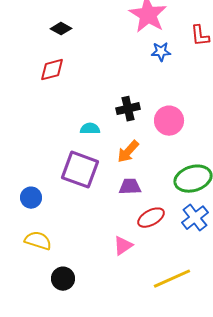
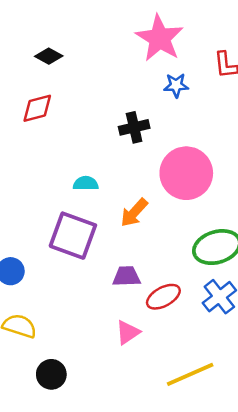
black cross: (128, 109) -> (134, 127), moved
pink circle: (169, 121) -> (186, 173), size x1.4
purple trapezoid: (130, 187) -> (126, 276), moved

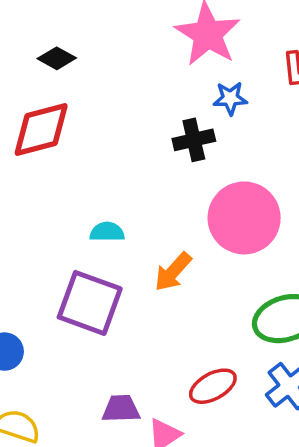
red diamond: (37, 108) -> (41, 129), size x1.4
black cross: (134, 127) -> (194, 140), moved
purple trapezoid: (126, 276) -> (121, 409), moved

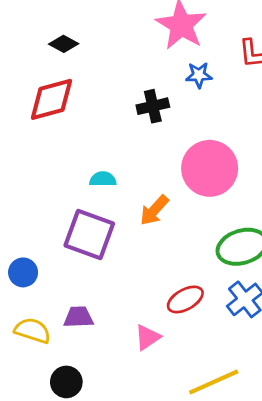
black cross: (194, 140) -> (153, 106), moved
purple trapezoid: (121, 409) -> (78, 317), moved

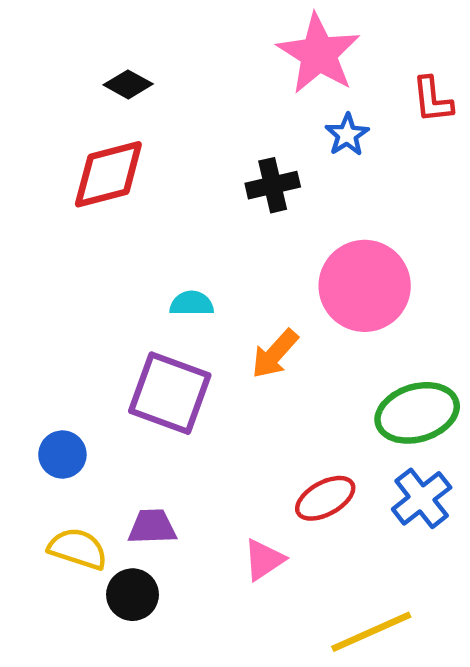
blue star: (199, 75) -> (347, 135), turned -30
black circle: (66, 382) -> (133, 595), moved

